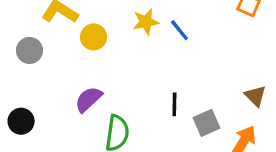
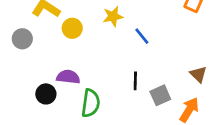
blue line: (179, 30) -> (142, 36), moved
purple semicircle: (88, 99) -> (68, 77), turned 50
black circle: (21, 121) -> (46, 94), moved

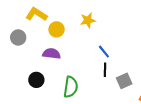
blue line: (142, 36) -> (104, 52), moved
purple semicircle: (68, 77) -> (51, 54), moved

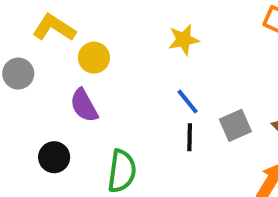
yellow star: (88, 20) -> (184, 40), moved
purple semicircle: (51, 54) -> (84, 105), turned -126
gray square: (124, 81) -> (235, 125), moved

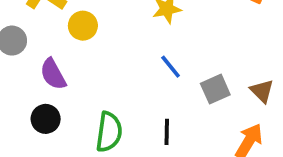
purple semicircle: (84, 105) -> (53, 74), moved
black line: (190, 137) -> (167, 132), moved

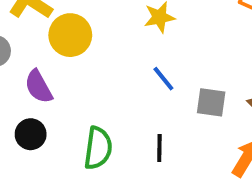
yellow circle: (83, 26) -> (70, 35), size x1.4
gray square: (215, 89) -> (211, 102), turned 32

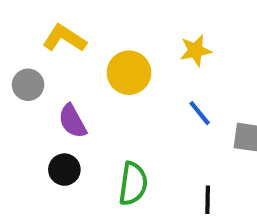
yellow circle: (70, 35) -> (129, 73), moved
black line: (159, 148) -> (208, 200), moved

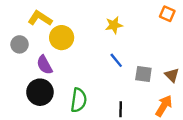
yellow circle: (129, 73) -> (62, 38), moved
black circle: (64, 170) -> (40, 92), size x1.5

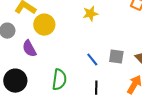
blue line: (116, 60) -> (92, 60), moved
black circle: (40, 92) -> (15, 81), moved

